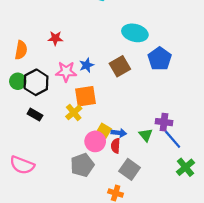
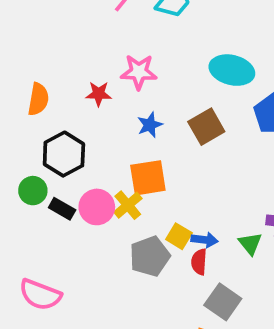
red star: (55, 38) -> (99, 94), moved
pink star: (66, 72) -> (139, 72), moved
green circle: (18, 81) -> (33, 191), moved
pink circle: (95, 141) -> (97, 207), moved
gray pentagon: (82, 165) -> (150, 256), moved

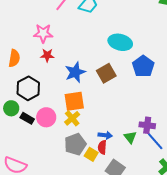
pink star: (139, 72) -> (43, 33), moved
blue star: (150, 125) -> (75, 72), size x1.5
yellow cross: (128, 205) -> (72, 118), moved
yellow square: (179, 236) -> (91, 154), moved

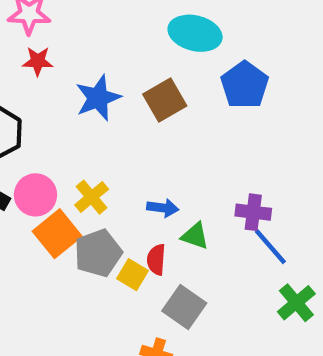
orange square: (74, 101) -> (57, 234), moved, turned -30
blue arrow: (105, 135) -> (163, 208), moved
green triangle: (130, 137) -> (195, 236), moved, turned -32

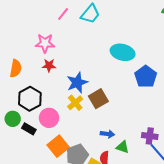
brown square: (165, 100) -> (98, 99), moved
pink circle: (35, 195) -> (49, 118), moved
yellow cross: (92, 197) -> (75, 103), moved

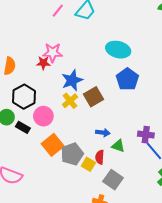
pink star: (45, 43) -> (53, 53), moved
blue pentagon: (146, 76) -> (127, 79), moved

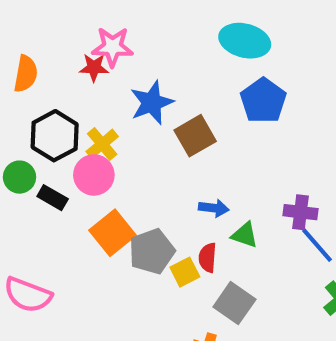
yellow cross: (70, 101) -> (102, 144), moved
yellow square: (88, 164) -> (185, 272), turned 32

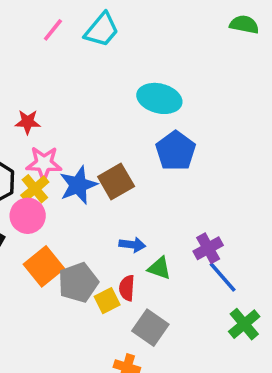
pink star: (112, 47) -> (44, 163), moved
blue star: (152, 103) -> (78, 185), moved
purple cross: (301, 212) -> (208, 248), turned -36

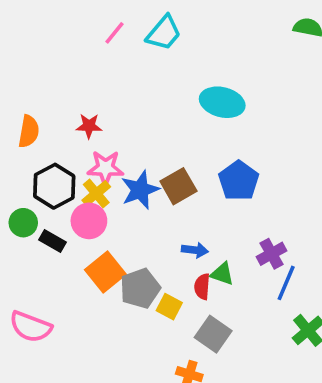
blue pentagon: (176, 151) -> (239, 181), moved
blue line: (223, 277) -> (286, 283), turned 64
red semicircle: (127, 288) -> (202, 287), moved
yellow square: (107, 301) -> (169, 307), turned -35

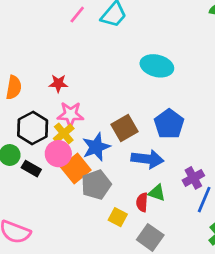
blue star: (140, 190) -> (96, 147), moved
blue arrow: (195, 250) -> (147, 159), moved, size x1.6
orange square: (105, 272) -> (76, 169), moved
gray pentagon: (140, 288) -> (96, 185), moved

